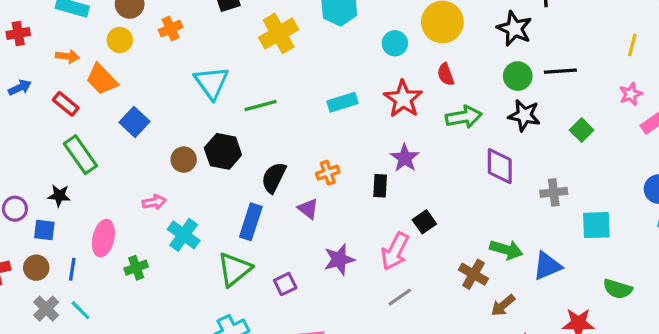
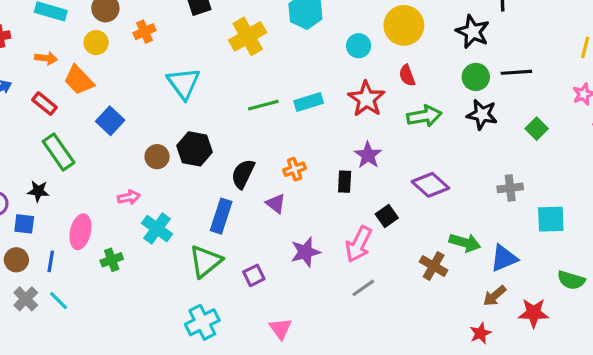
green line: (261, 106) -> (263, 105), moved
purple diamond: (500, 166) -> (430, 185), moved, turned -48
brown arrow: (503, 305) -> (495, 296), moved

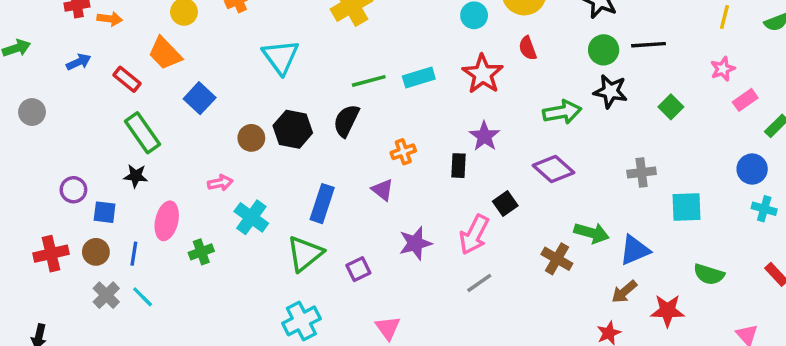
orange arrow: (46, 58) -> (110, 19), moved
green arrow: (424, 116) -> (562, 112), moved
black semicircle: (243, 174) -> (346, 121), moved
black star: (38, 191) -> (136, 176), moved

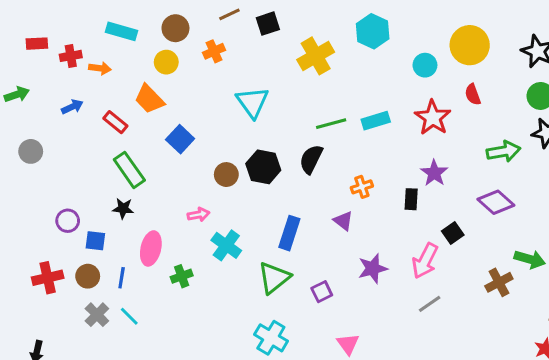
brown cross: (557, 259) -> (499, 282), turned 32
cyan cross: (301, 321) -> (271, 338), turned -32

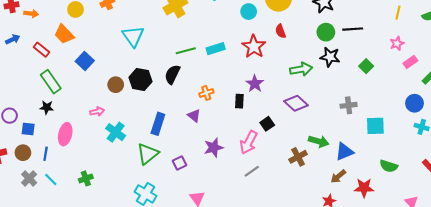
green cross: (182, 276) -> (86, 178), moved

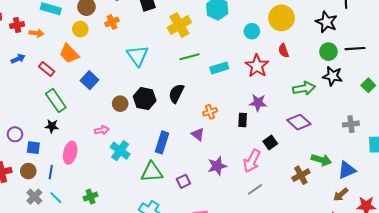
green line: (186, 51) -> (190, 57), moved
purple star: (255, 84) -> (258, 103), turned -30
green triangle: (148, 154) -> (152, 172), turned 35

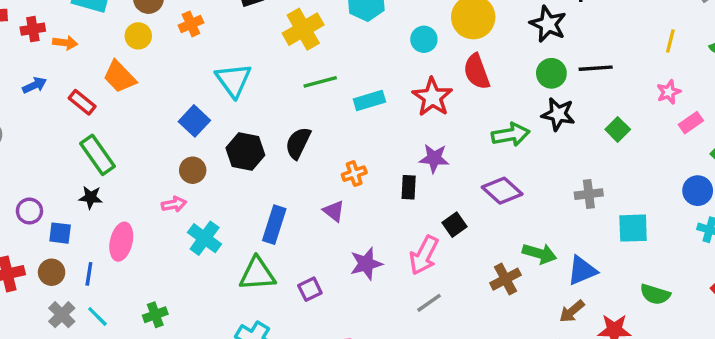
red semicircle: (284, 51) -> (477, 72), size x1.5
blue square: (90, 80) -> (194, 121), moved
brown circle: (120, 104) -> (193, 170), moved

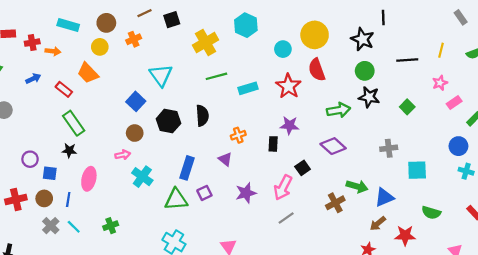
black line: (596, 68) -> (407, 60), moved
black semicircle: (298, 143) -> (202, 116), turned 150
purple square: (310, 289) -> (204, 193), moved

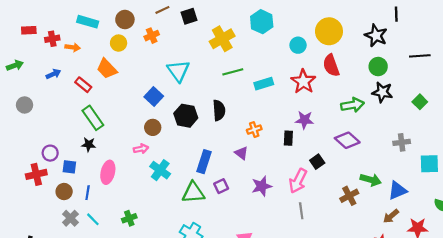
red cross: (16, 200) -> (36, 174), moved
gray line: (286, 218) -> (301, 211), turned -63

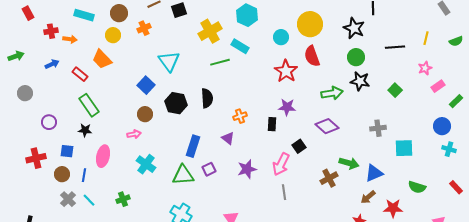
red rectangle: (29, 30) -> (28, 13), moved, turned 64
cyan rectangle: (264, 84) -> (240, 46), moved, turned 48
purple circle: (50, 153) -> (49, 122), moved
cyan cross: (160, 170) -> (146, 164), moved

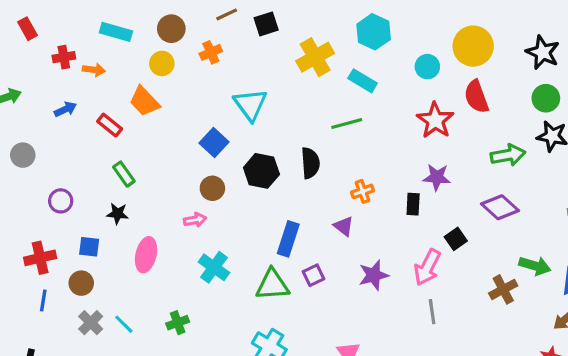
green line: (220, 62) -> (347, 123), moved
green rectangle: (89, 105) -> (124, 174), size x0.7
blue line: (84, 175) -> (43, 300), moved

